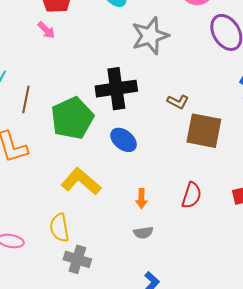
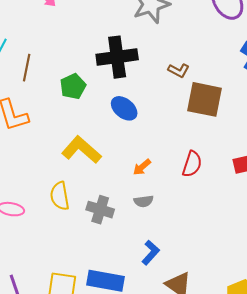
green pentagon: (72, 118) -> (73, 86), size x0.6
orange arrow: (141, 199) -> (142, 167), turned 48
gray cross: (77, 259) -> (100, 210), moved

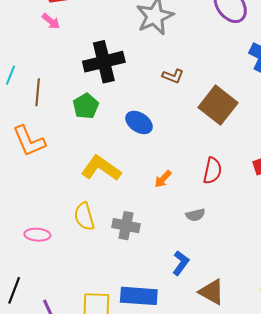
black cross: (117, 57) -> (104, 62), moved
brown L-shape: (179, 70) -> (173, 76), moved
brown square: (205, 99) -> (218, 105), turned 33
gray semicircle: (144, 201) -> (195, 215), moved

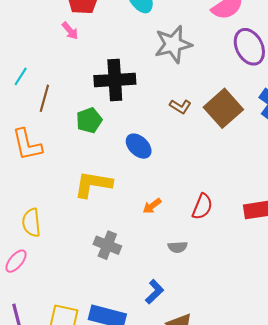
brown square: (218, 105) -> (223, 108), moved
yellow L-shape: (101, 168) -> (93, 184), turned -36
yellow semicircle: (84, 216) -> (31, 223), moved
pink ellipse: (37, 235) -> (16, 261), moved, turned -65

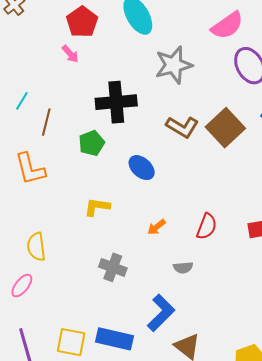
brown L-shape: (180, 106) -> (182, 127), size x1.5
yellow L-shape: (93, 184) -> (97, 207), size x0.7
blue L-shape: (154, 292) -> (161, 313), size x1.5

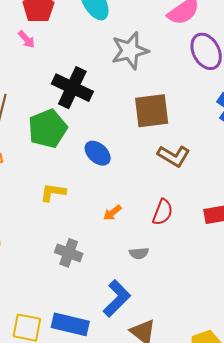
black cross: (116, 102) -> (72, 88), turned 30
brown L-shape: (182, 127) -> (174, 156), moved
brown square: (225, 128) -> (152, 111), moved, turned 36
green pentagon: (92, 143) -> (48, 129), size x1.5

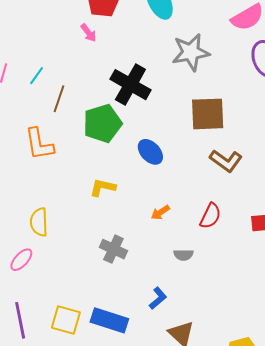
blue L-shape: (117, 298) -> (158, 298), size x0.6

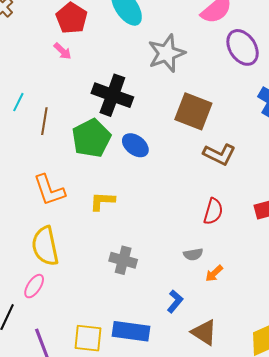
brown square: (208, 114) -> (193, 111), turned 33
orange L-shape: (39, 144) -> (49, 190), moved
blue ellipse: (150, 152) -> (135, 145), moved
orange arrow: (160, 212) -> (214, 273), moved
yellow semicircle: (39, 222) -> (45, 246), size x1.4

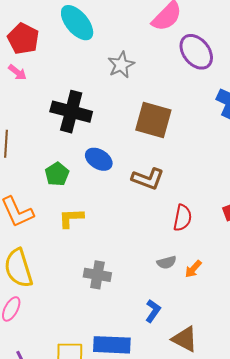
gray star: (167, 53) -> (121, 65), size x0.7
green pentagon: (91, 138) -> (57, 174), moved, size x0.6
brown L-shape: (219, 154) -> (148, 179), moved
orange arrow: (214, 273) -> (193, 269), moved

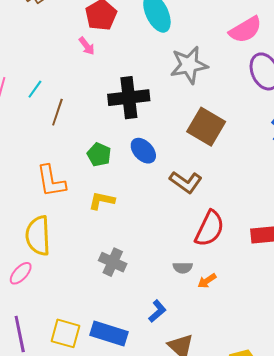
gray star: (121, 65) -> (189, 65), size x1.4
black cross: (71, 112) -> (129, 98), turned -36
green pentagon: (57, 174) -> (99, 155), turned -30
red semicircle: (183, 218) -> (209, 229), size x1.4

